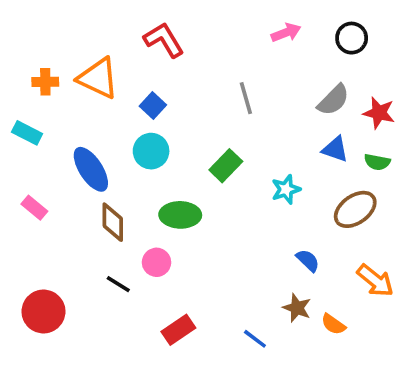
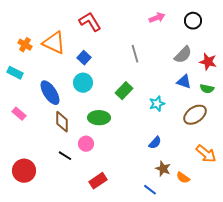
orange cross: (45, 82) -> (25, 45), turned 32
blue semicircle: (308, 260) -> (155, 143), moved, turned 88
blue line: (255, 339) -> (150, 190), moved

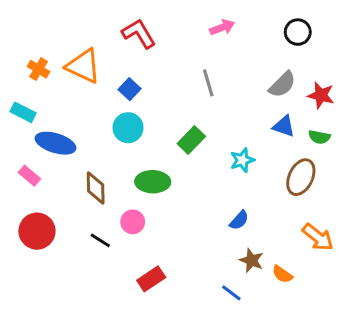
pink arrow: (157, 18) -> (222, 27), moved
blue ellipse: (50, 93) -> (56, 143), moved, turned -40
brown ellipse: (195, 115) -> (301, 177), turned -30
red circle: (24, 171) -> (37, 231), moved

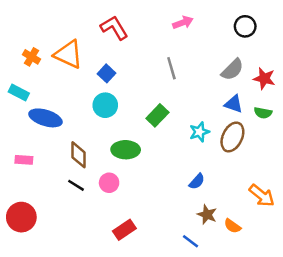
pink rectangle: (29, 176) -> (24, 160), moved, turned -36
brown ellipse: (301, 177) -> (232, 137), moved
red circle: (37, 231) -> (21, 217), moved
black line: (100, 240) -> (76, 185), moved

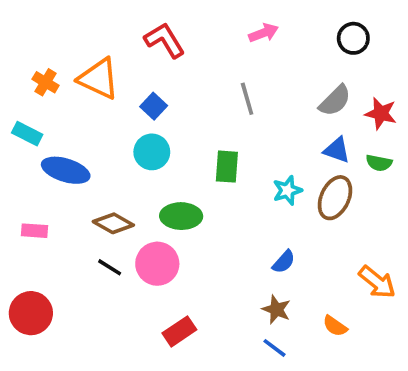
green rectangle: (157, 115) -> (227, 167), turned -40
brown diamond: (79, 155) -> (113, 223), turned -60
pink circle: (109, 183) -> (157, 264), size x1.5
brown star: (207, 215) -> (276, 309), moved

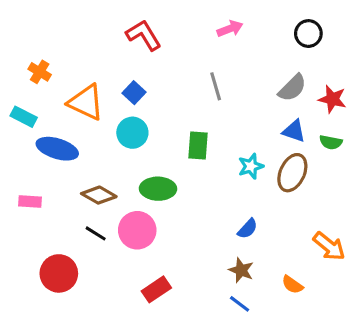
orange triangle: (99, 79) -> (86, 102), moved
red circle: (31, 313) -> (59, 273), moved

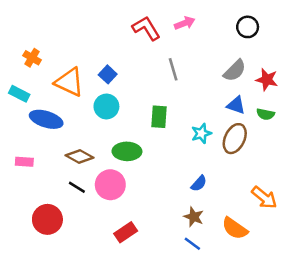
red L-shape: (144, 35) -> (146, 28), moved
orange semicircle: (292, 285) -> (235, 228), size x1.5

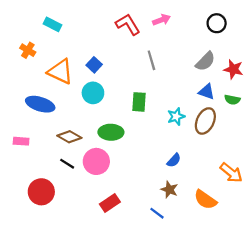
cyan rectangle: (19, 94) -> (53, 24), moved
blue line: (192, 244) -> (157, 213), moved

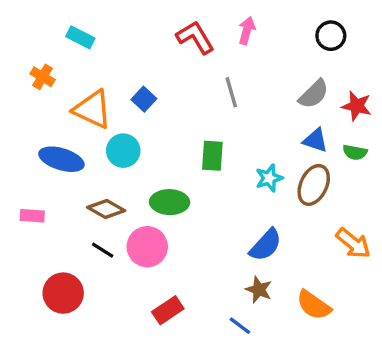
pink arrow: (162, 20) -> (247, 31), turned -54
cyan circle: (93, 93) -> (123, 151), moved
blue semicircle: (174, 160) -> (266, 245), size x1.5
orange arrow: (231, 173) -> (353, 243), moved

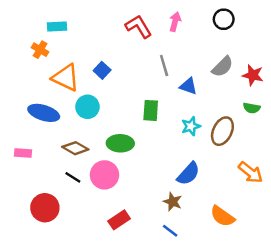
black circle: (331, 36) -> (224, 19), moved
cyan rectangle: (80, 37) -> (57, 27), turned -30
orange cross: (43, 77) -> (40, 50), moved
blue triangle: (315, 140) -> (188, 86), moved
brown star: (259, 290) -> (173, 202), moved

